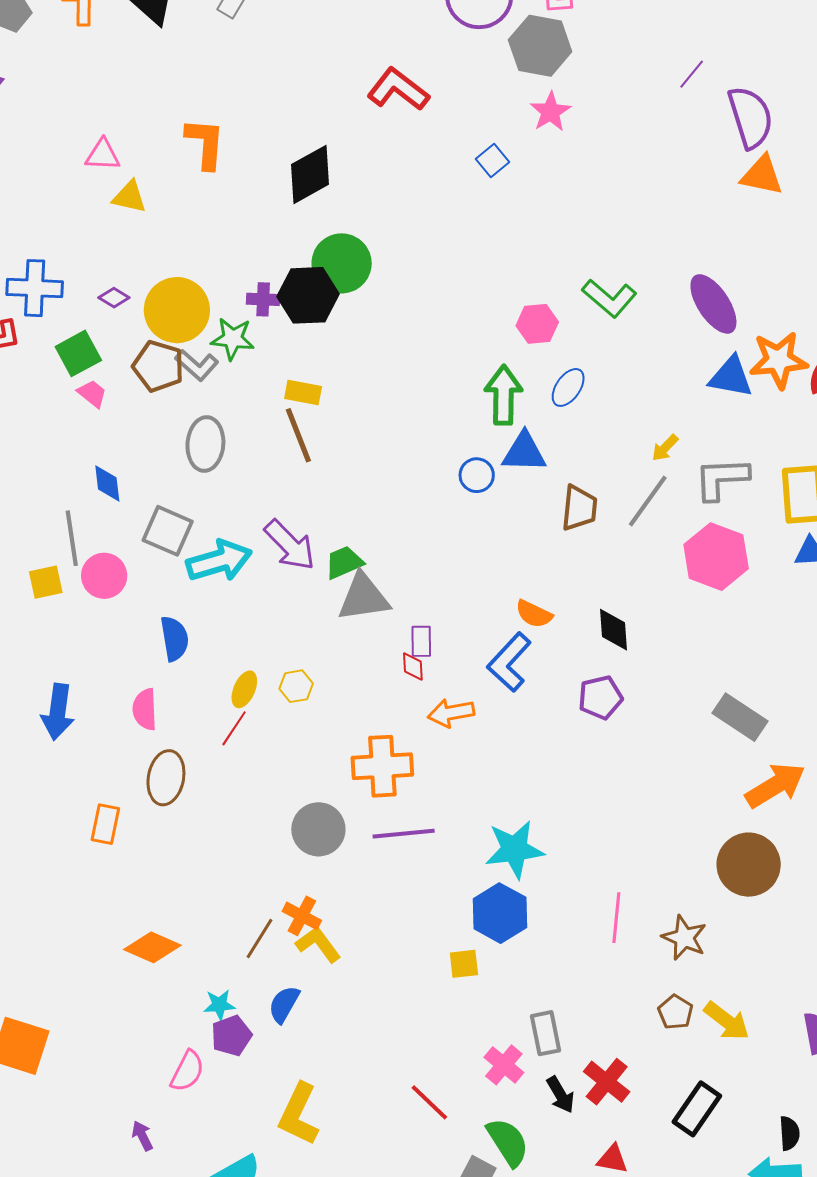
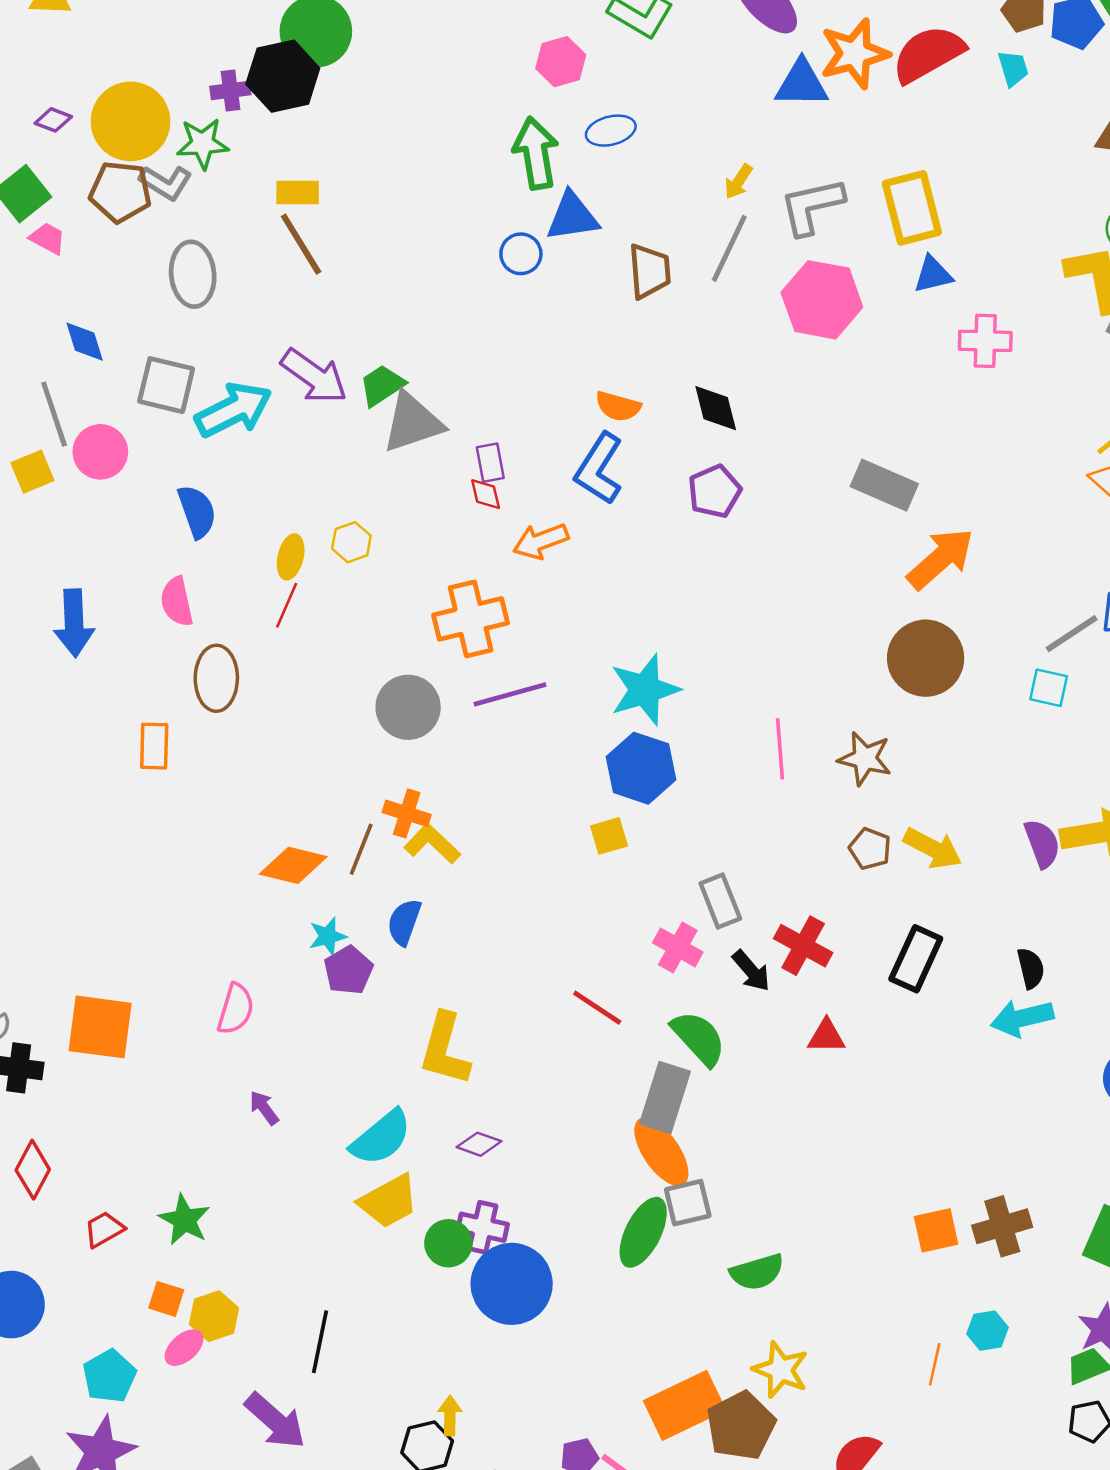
blue ellipse: (568, 387) -> (611, 131), turned 51
orange diamond: (152, 947) -> (293, 865), moved
pink semicircle: (187, 1071) -> (236, 1009), moved

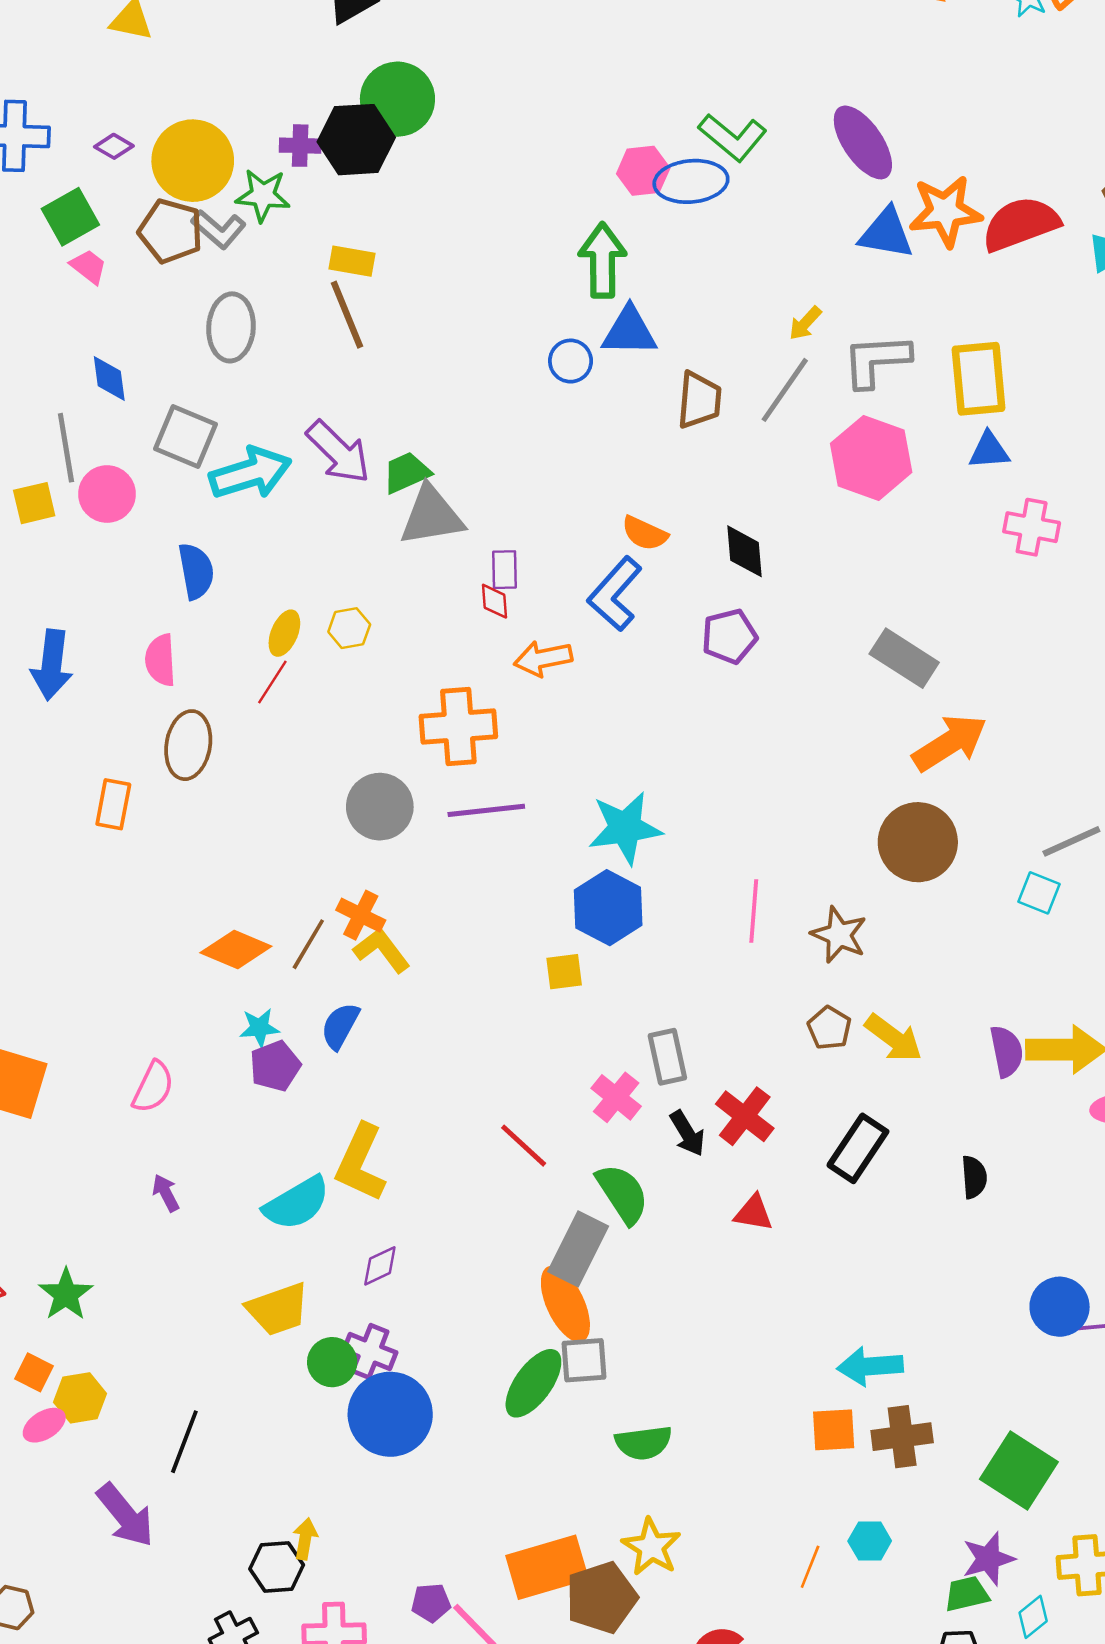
blue ellipse: (611, 131) -> (691, 181), moved, size x1.4
cyan arrow: (1022, 1018) -> (870, 1366), moved
cyan semicircle: (381, 1138) -> (297, 1203), moved
purple diamond: (479, 1144) -> (380, 1266), turned -54

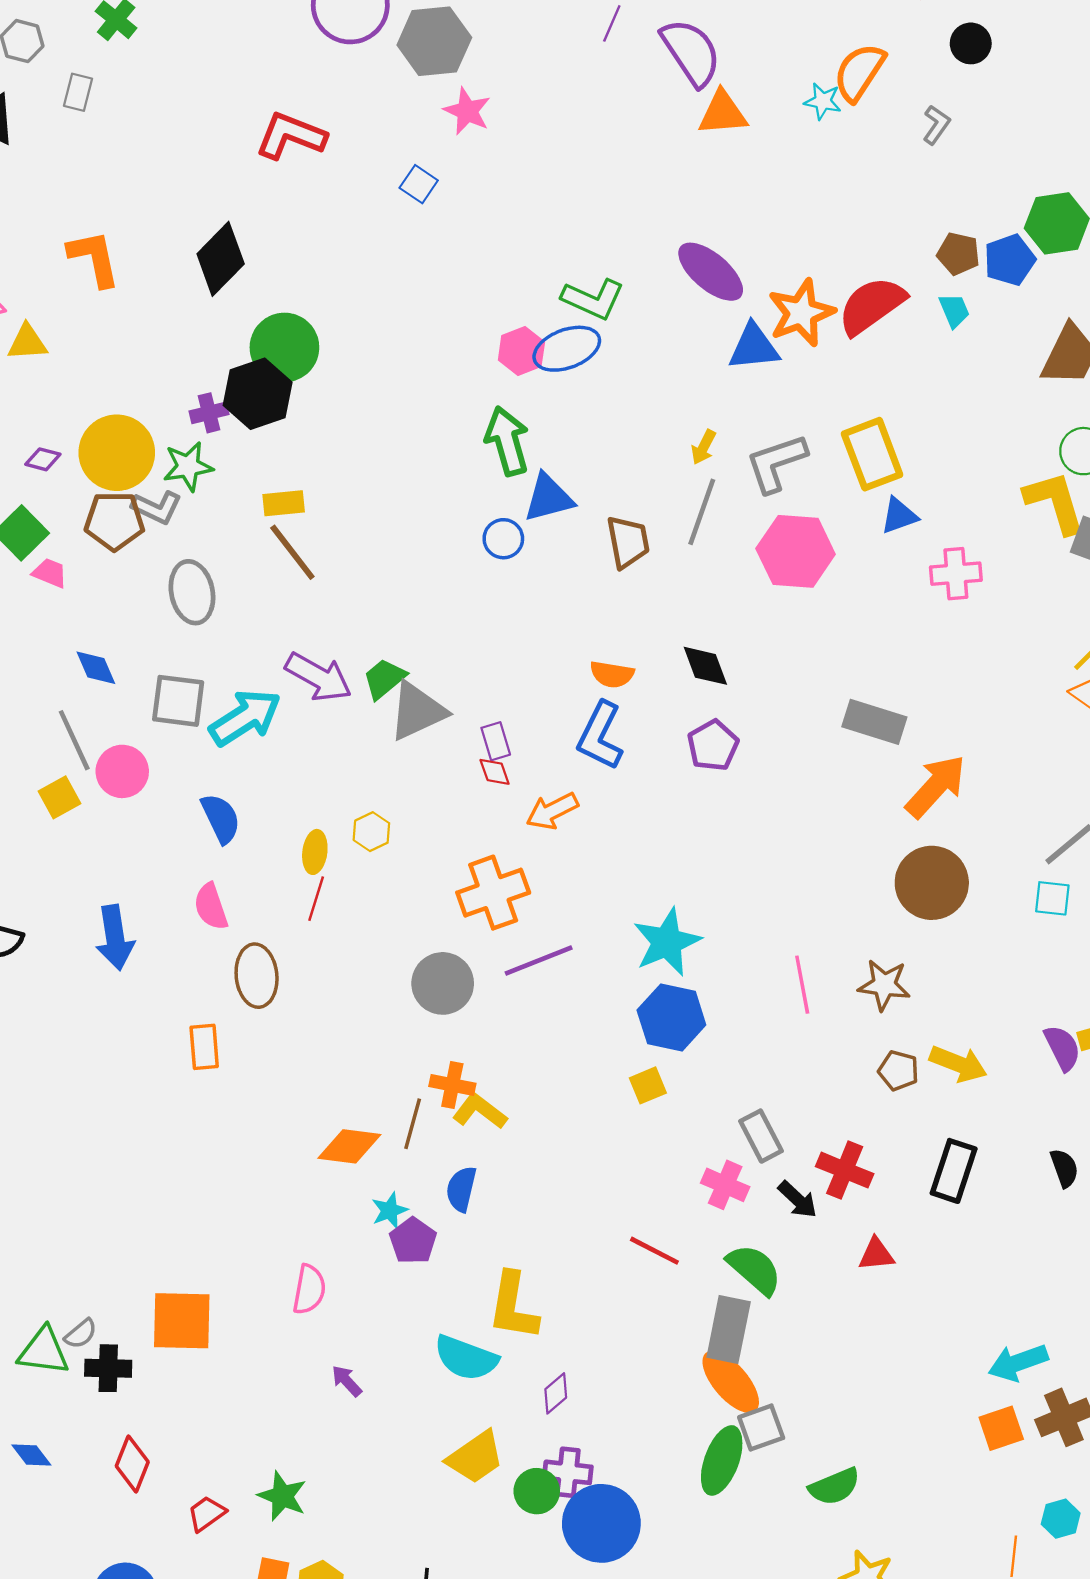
cyan semicircle: (297, 1203) -> (466, 1358), turned 66

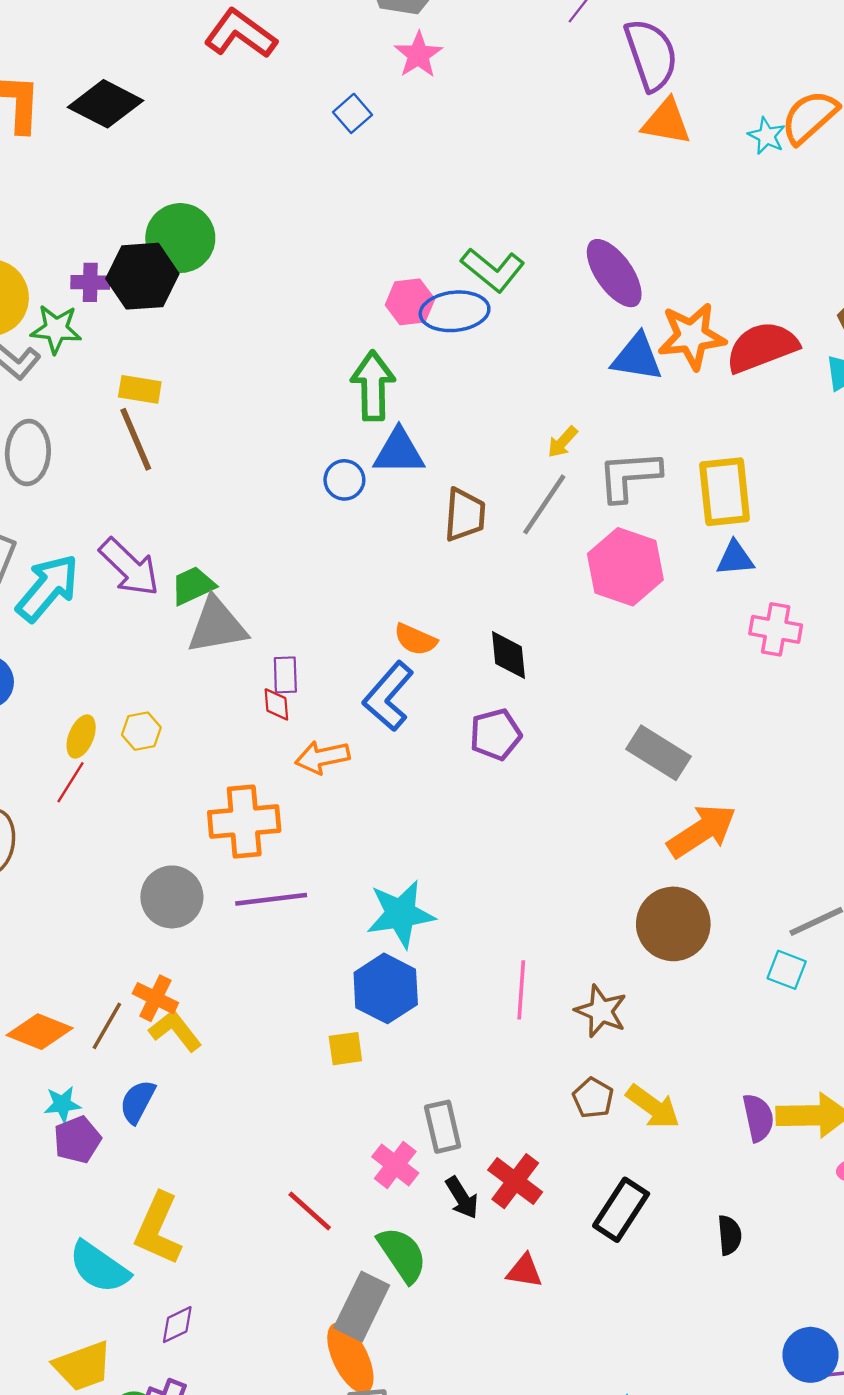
black diamond: (221, 259) -> (106, 104), moved, turned 58
cyan arrow: (245, 718) -> (48, 588), turned -32

